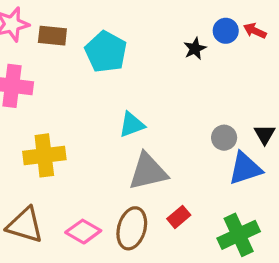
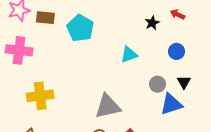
blue circle: (226, 31) -> (177, 51), moved
black star: (195, 49) -> (152, 23), moved
cyan triangle: (132, 125) -> (129, 55), moved

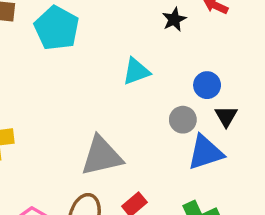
blue circle: (177, 51) -> (207, 85), moved

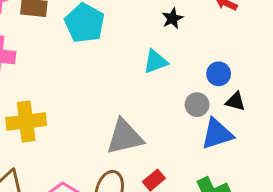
black star: (174, 19) -> (172, 18), moved
black triangle: (226, 116) -> (236, 102), turned -45

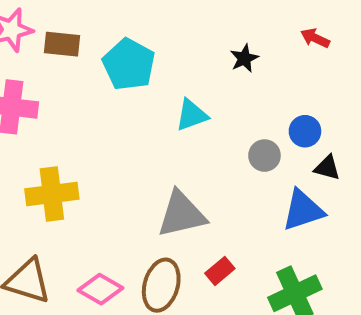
cyan triangle: (155, 61) -> (192, 115), moved
gray circle: (197, 105) -> (264, 156), moved

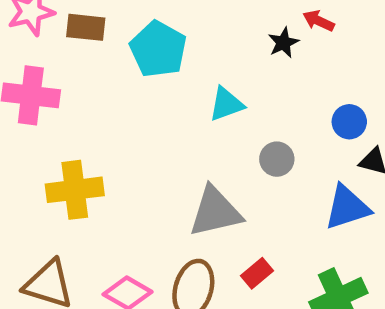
red arrow: (315, 38) -> (319, 21), moved
gray circle: (264, 156) -> (277, 159), moved

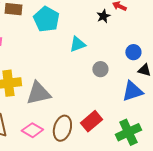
gray triangle: (215, 212) -> (38, 93), moved
red rectangle: (257, 273) -> (91, 121), size x1.5

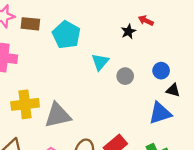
cyan triangle: (77, 44) -> (100, 62), turned -30
gray circle: (100, 69) -> (125, 76), moved

